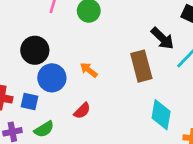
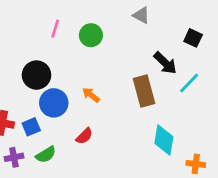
blue square: (30, 102) -> (31, 127), turned -36

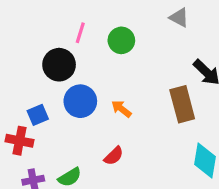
black circle: (37, 75) -> (59, 65), moved
blue circle: (54, 103) -> (80, 101), moved
blue square: (31, 127) -> (38, 115), moved

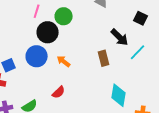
black circle: (59, 65) -> (48, 32), moved
brown rectangle: (182, 104) -> (104, 58), size x0.7

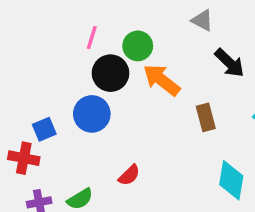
black arrow: (120, 37) -> (230, 63), moved
orange arrow: (64, 61) -> (162, 80), moved, size x1.6

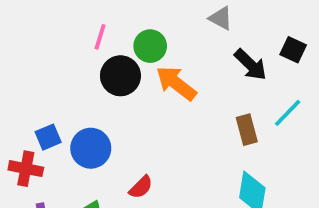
blue circle: (92, 114) -> (91, 148), moved
brown rectangle: (206, 117) -> (247, 130), moved

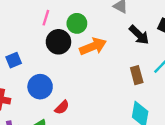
orange arrow: (176, 83) -> (93, 46), turned 120
blue square: (48, 137) -> (14, 60), moved
red semicircle: (141, 187) -> (62, 107), moved

